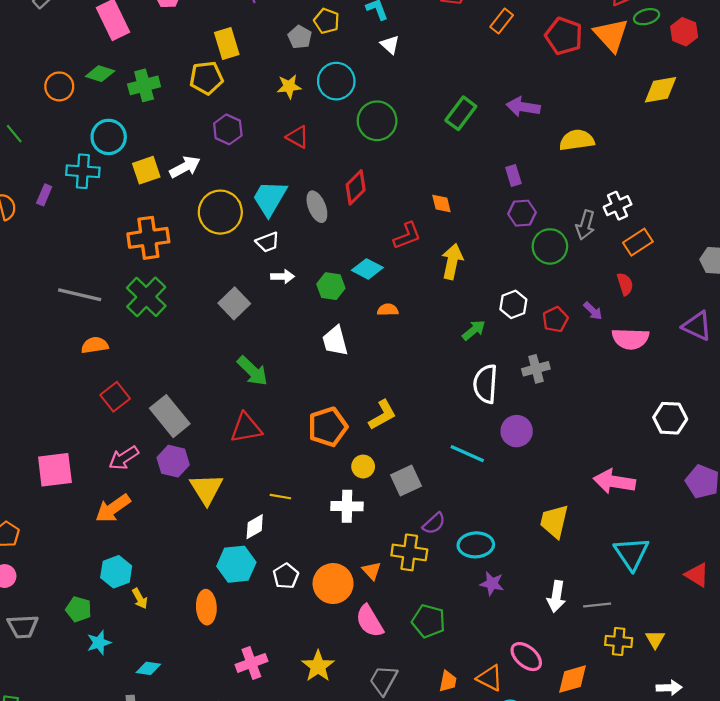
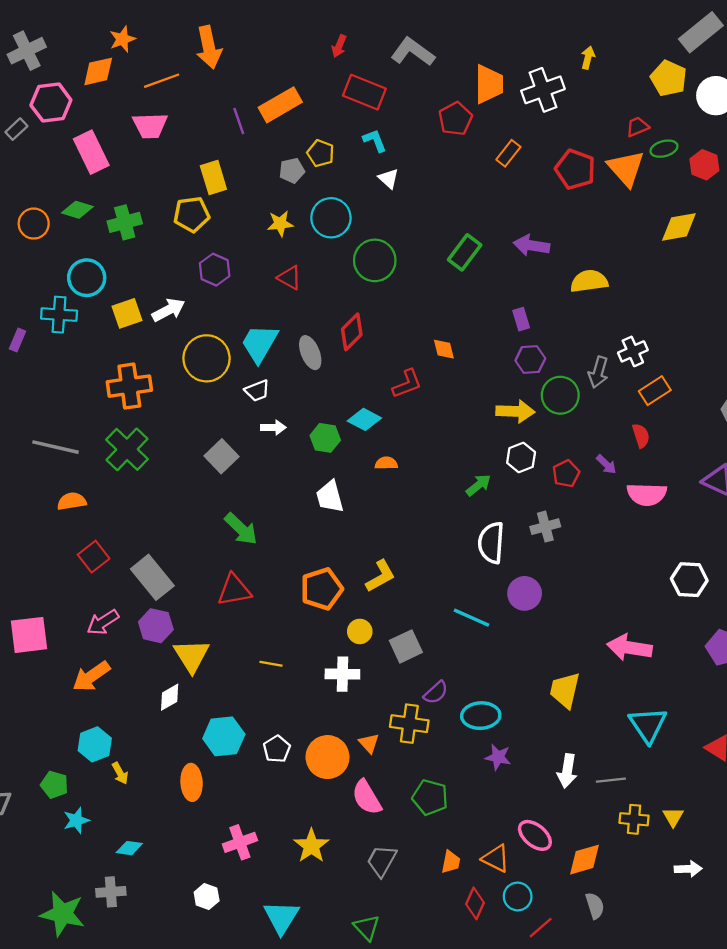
gray pentagon: (300, 37) -> (292, 171), turned 30
yellow arrow: (452, 261) -> (515, 411), moved, turned 80
white diamond: (255, 527) -> (170, 697), moved

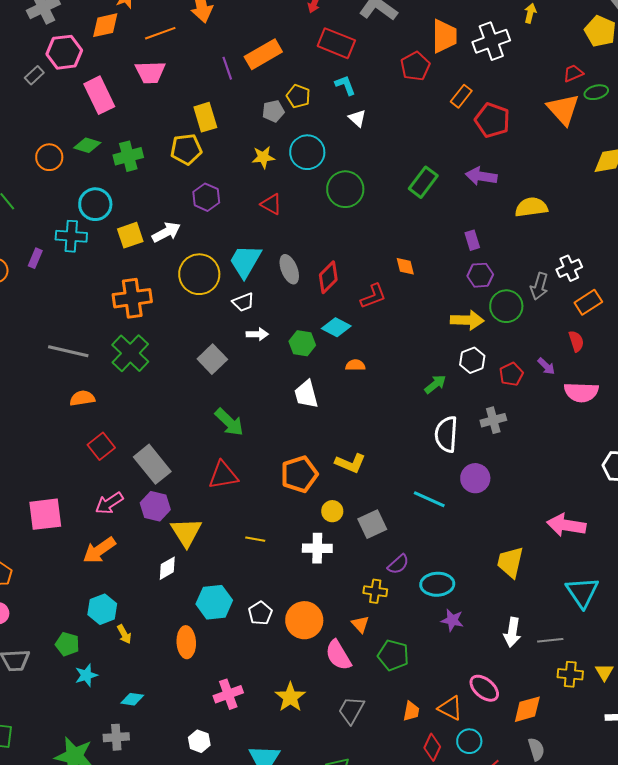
red pentagon: (575, 169) -> (492, 120), moved
red diamond: (352, 332) -> (328, 277), moved
yellow L-shape: (381, 576) -> (350, 463), turned 52
yellow cross: (409, 724) -> (375, 591), size x0.7
orange triangle: (369, 743) -> (360, 624), moved

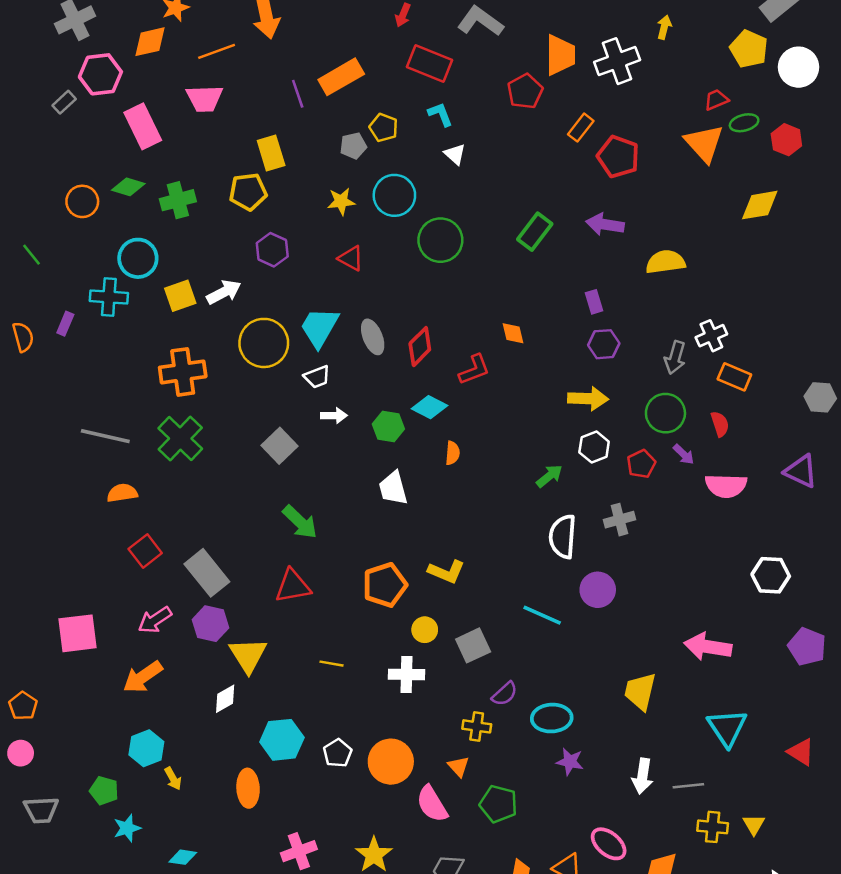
orange rectangle: (588, 302) -> (734, 377), turned 56
green circle: (506, 306) -> (665, 413), moved
orange semicircle: (355, 365) -> (453, 453), turned 96

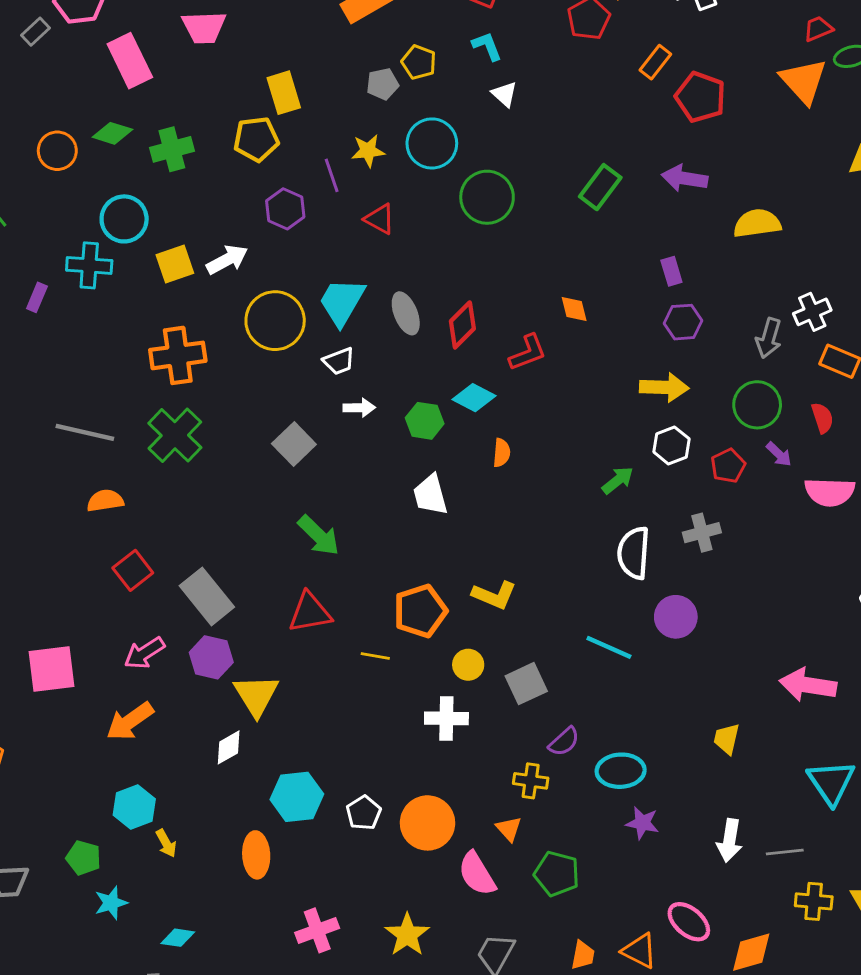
purple line: (298, 94) -> (332, 175), moved
yellow line: (332, 664) -> (375, 656), moved
yellow trapezoid: (640, 691) -> (727, 739), size x0.7

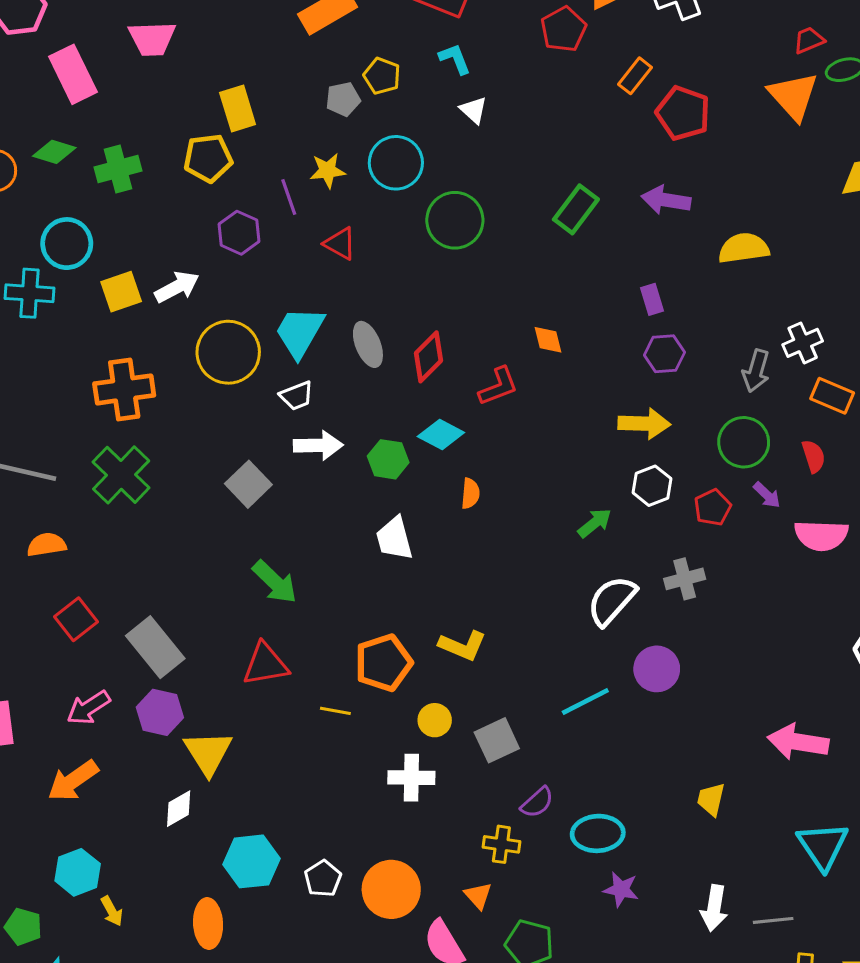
white arrow: (359, 408) -> (318, 445), size x1.4
white semicircle: (634, 553) -> (612, 601), turned 38
cyan line: (609, 647) -> (585, 702), turned -51

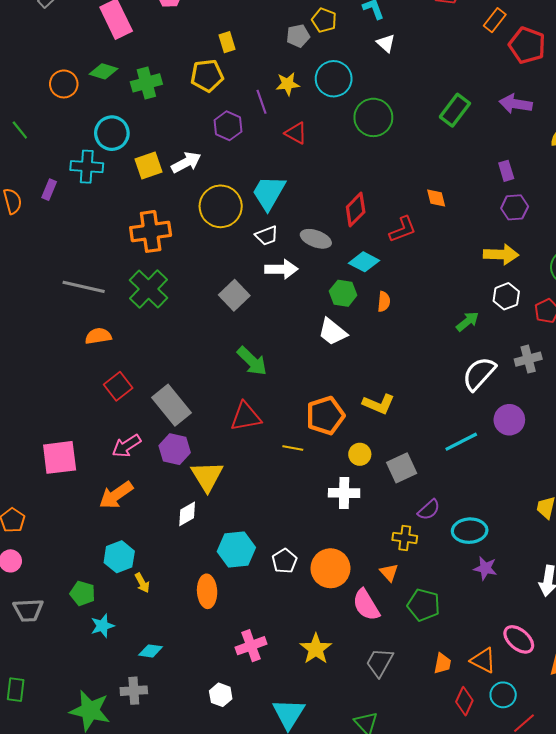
yellow rectangle: (238, 108) -> (227, 42), size x0.7
gray ellipse: (368, 344) -> (316, 239), moved, turned -48
green hexagon: (388, 459) -> (343, 293), moved
white trapezoid: (394, 539) -> (333, 332), turned -36

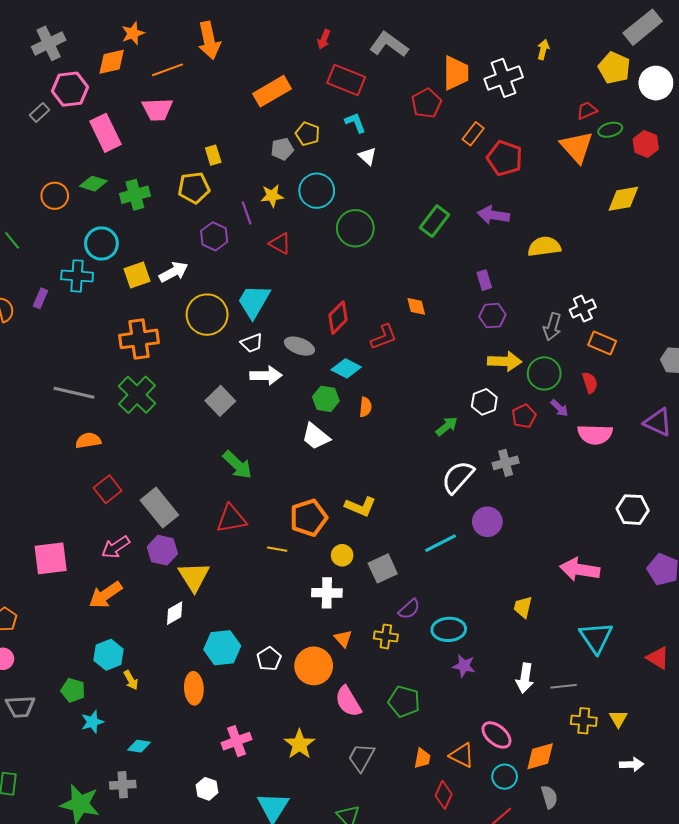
yellow arrow: (501, 254) -> (505, 361), moved
orange triangle: (389, 572) -> (343, 639), moved
cyan circle: (503, 695) -> (505, 777), moved

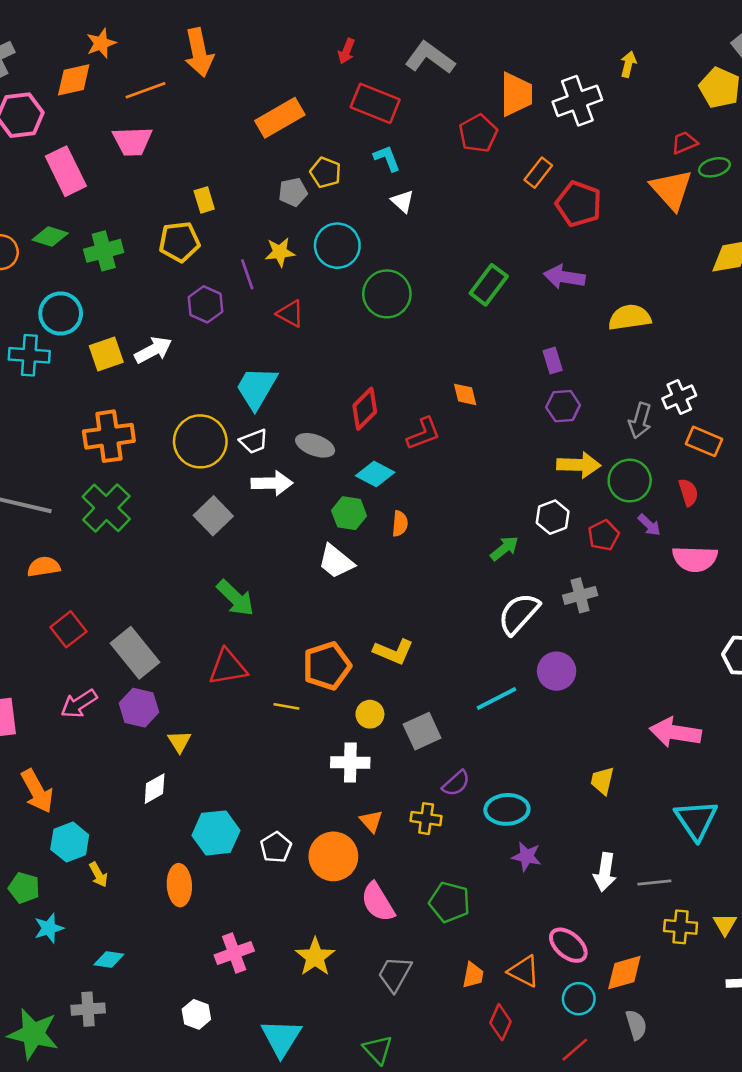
yellow circle: (207, 315) -> (200, 441), moved
yellow triangle: (194, 577) -> (179, 742), size x0.6
orange arrow: (105, 595) -> (37, 791), moved, turned -84

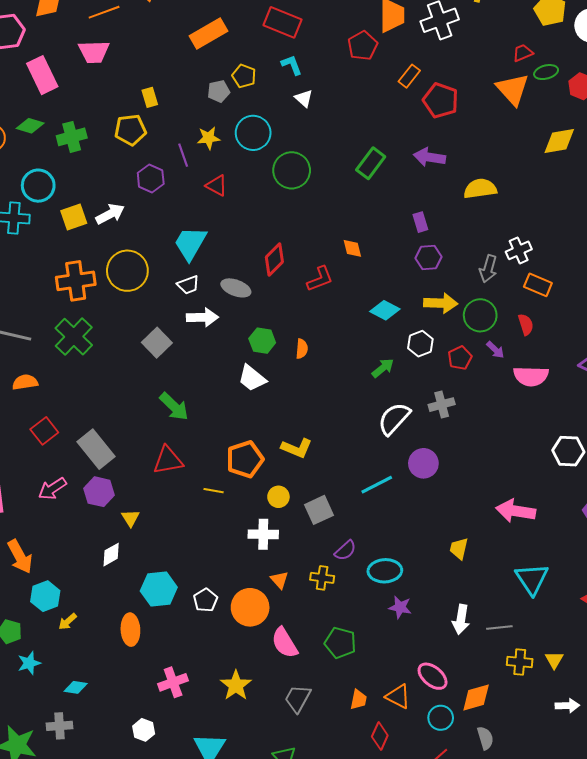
yellow circle: (200, 441) -> (127, 271), moved
cyan diamond: (375, 474) -> (385, 310), moved
yellow arrow: (98, 875) -> (68, 621), turned 78

